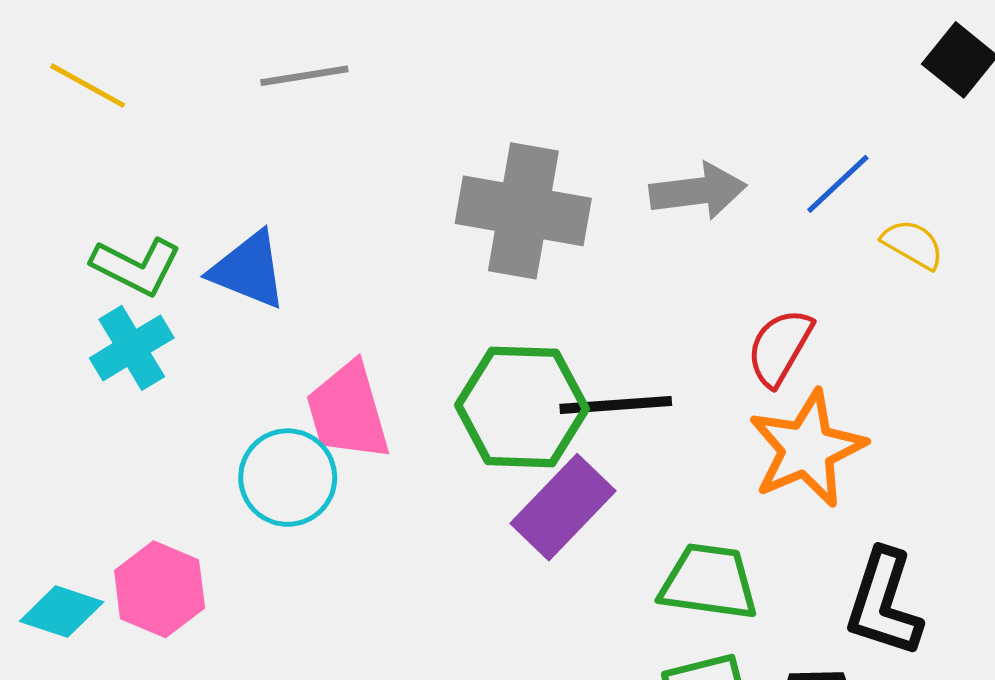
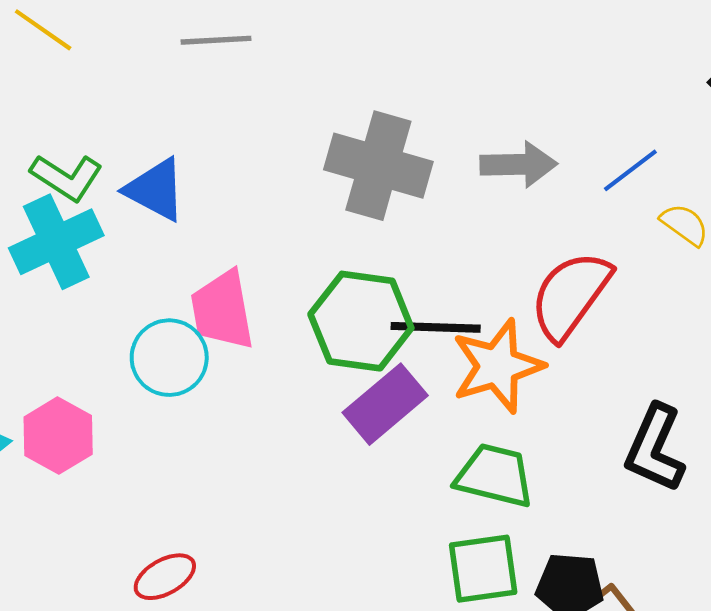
red semicircle: (780, 347) -> (570, 295), size x1.5
cyan cross: (132, 348) -> (56, 242), size x1.4
orange star: (807, 449) -> (497, 366), moved
black L-shape: (884, 603) -> (655, 448), moved

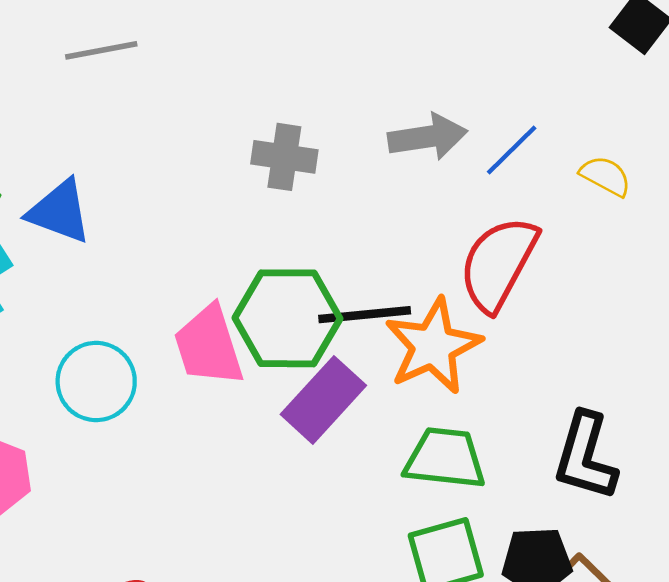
gray cross: (378, 166) -> (284, 157), size x0.6
blue line: (630, 170) -> (512, 150), moved
pink trapezoid: (222, 310) -> (209, 346), moved
black L-shape: (655, 448) -> (585, 456), moved

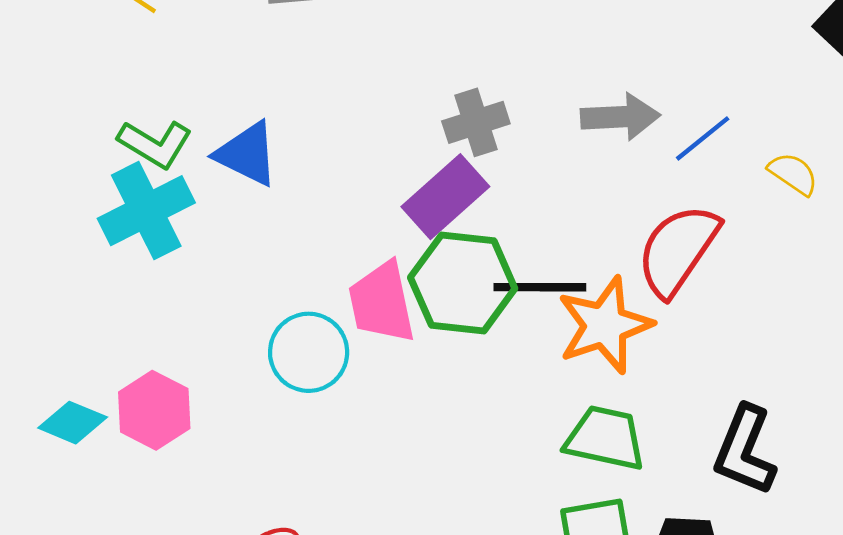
gray cross: (284, 157) -> (476, 122), turned -32
cyan circle: (96, 382) -> (309, 352), moved
purple rectangle: (323, 400) -> (445, 197), moved

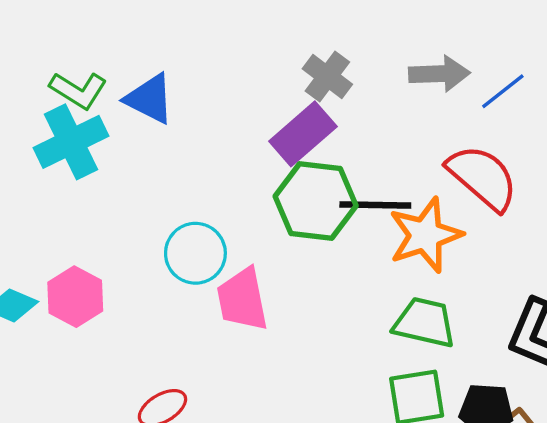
gray cross: (476, 122) -> (327, 77), turned -36
red semicircle: (678, 250) -> (483, 177), turned 96
pink trapezoid: (382, 302) -> (242, 299), moved

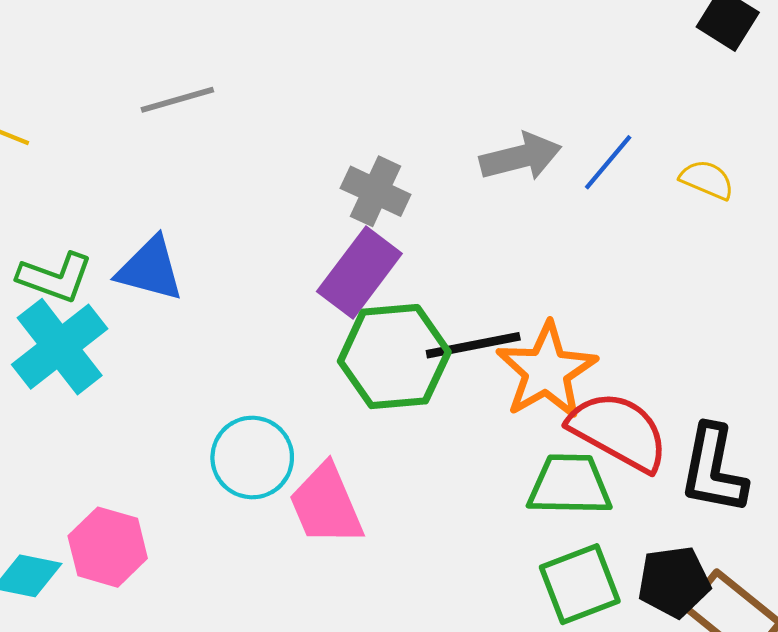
red semicircle: (483, 177) -> (619, 431), moved

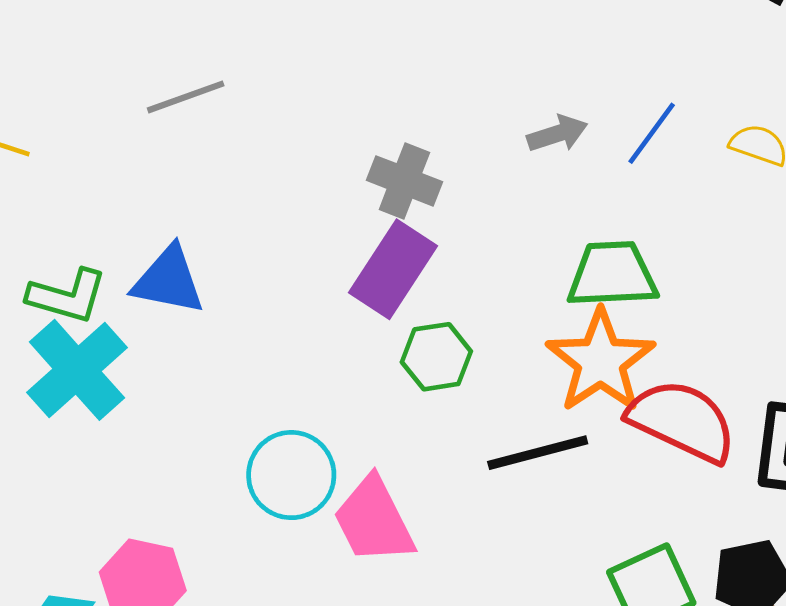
gray arrow: (521, 157) -> (557, 134), size x0.7
black line: (473, 345) -> (538, 453), moved
green hexagon: (394, 357) -> (436, 357), size x0.6
green trapezoid: (570, 485) -> (612, 274), moved

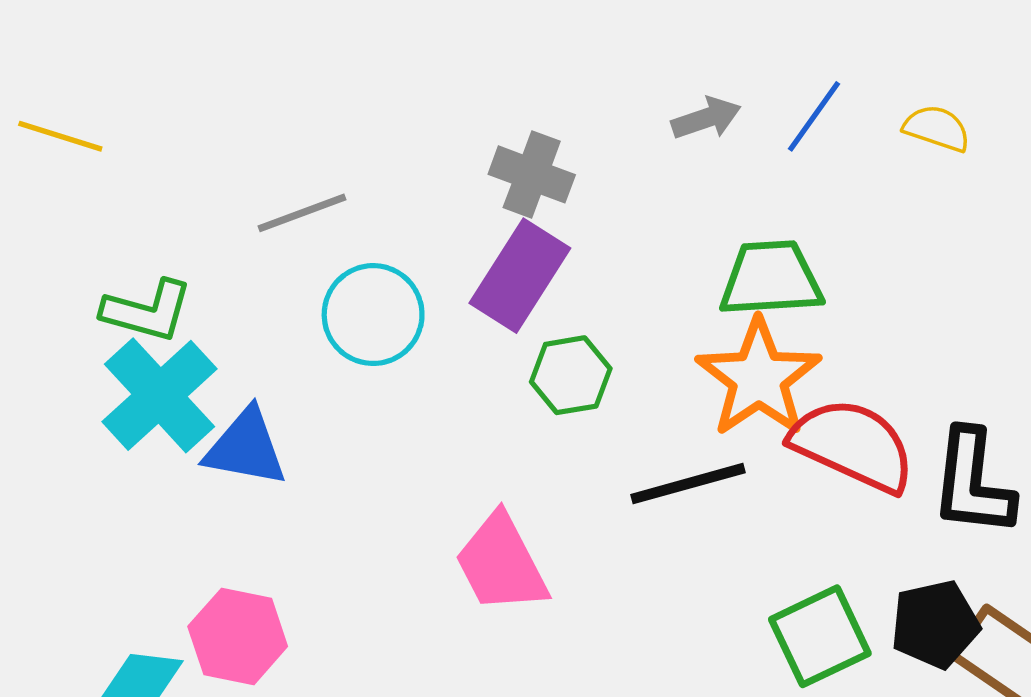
gray line: (186, 97) -> (302, 213), moved
blue triangle: (168, 280) -> (246, 448), moved
cyan circle: (291, 475) -> (373, 315), moved

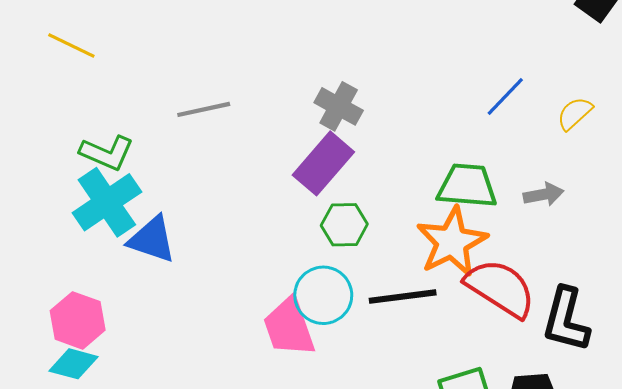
gray arrow: (706, 118) -> (543, 194), moved
yellow semicircle: (937, 128) -> (575, 113), turned -69
cyan circle: (373, 315) -> (323, 295), moved
pink hexagon: (238, 636) -> (78, 320), moved

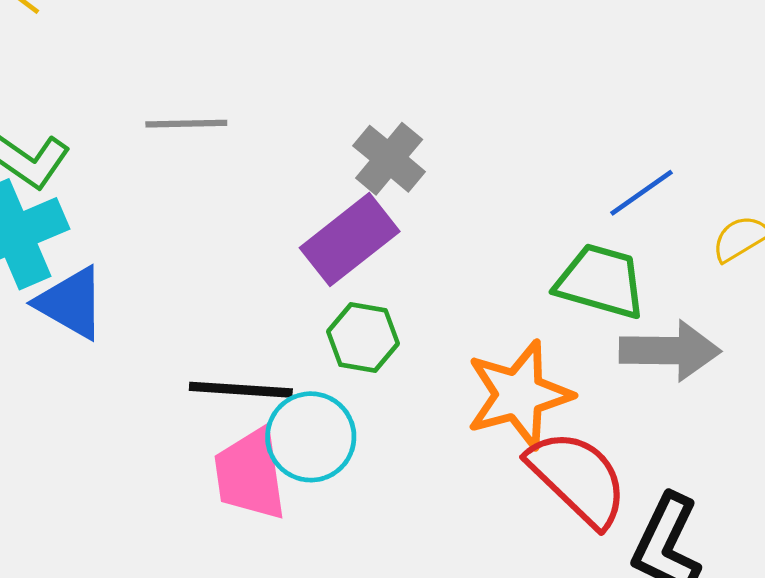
green trapezoid: (467, 186) -> (601, 281), moved
gray arrow: (543, 194) -> (670, 351), size x1.6
black line: (403, 297) -> (241, 390), moved

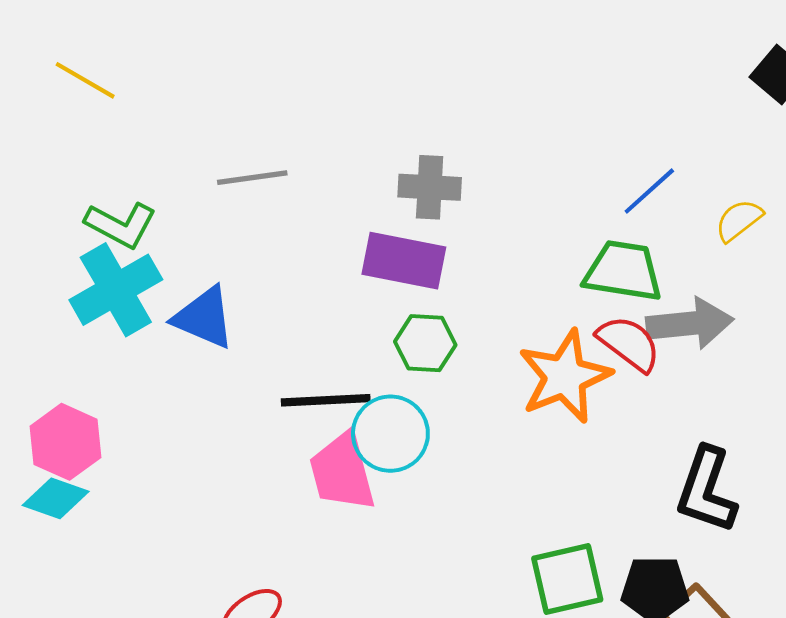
gray cross: (389, 159) -> (430, 187), turned -30
purple rectangle: (350, 240) -> (404, 261), turned 56
blue triangle: (71, 303) -> (204, 318), moved
red semicircle: (578, 478) -> (629, 343), moved, size x0.7

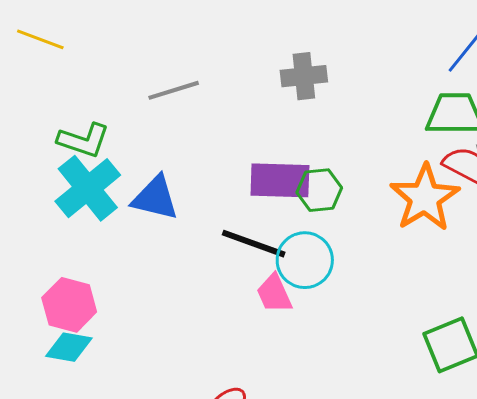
purple rectangle: (404, 261) -> (280, 180), moved
black line: (326, 400) -> (254, 244), turned 32
pink trapezoid: (342, 472) -> (274, 294), size x0.7

